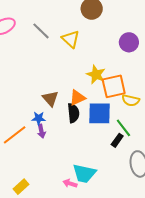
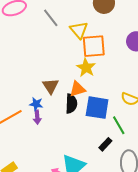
yellow star: (96, 75) -> (86, 68), moved
orange square: (114, 86) -> (94, 46), moved
black rectangle: (117, 140) -> (105, 144), moved

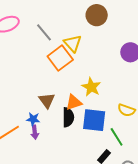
orange square: (94, 46) -> (60, 58), moved, turned -30
yellow star: (86, 68) -> (91, 87), moved

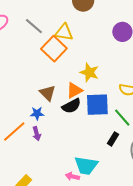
yellow triangle: (73, 43) -> (64, 32), turned -30
black semicircle: (68, 117) -> (71, 106), turned 72
purple arrow: (35, 132) -> (37, 134), moved

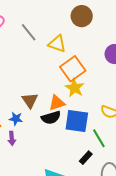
orange square: (54, 49) -> (73, 69), moved

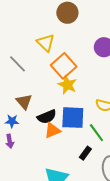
gray line: (29, 32) -> (18, 64), moved
yellow triangle: (57, 44) -> (46, 43), turned 30
orange triangle: (57, 103) -> (52, 130), moved

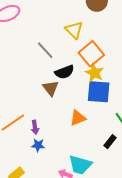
black semicircle: (47, 117) -> (64, 72), moved
blue square: (73, 118) -> (99, 92), moved
blue star: (12, 121) -> (38, 145), moved

